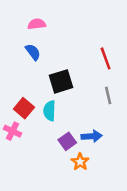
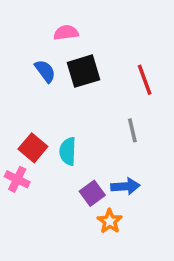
pink semicircle: (37, 24) -> (66, 33), moved
black square: (61, 81) -> (84, 71), moved
gray line: (108, 95) -> (132, 130), moved

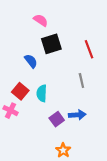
pink semicircle: (66, 33) -> (41, 20), turned 40
blue semicircle: (45, 71) -> (31, 61), moved
orange star: (110, 221) -> (63, 150), moved

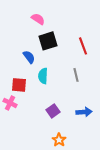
red square: (20, 91) -> (19, 85), turned -35
cyan semicircle: (42, 93) -> (43, 76), moved
blue arrow: (77, 115) -> (84, 112), moved

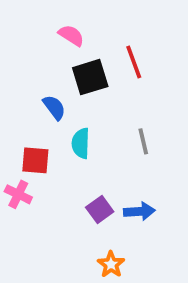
red line: (83, 46) -> (134, 62), moved
blue arrow: (84, 112) -> (139, 211), moved

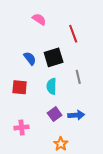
black square: (90, 77) -> (54, 57), moved
cyan semicircle: (81, 143) -> (52, 86), moved
pink cross: (18, 194) -> (22, 127), moved, turned -32

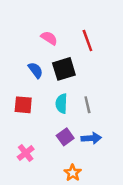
pink semicircle: (39, 19) -> (49, 38), moved
gray line: (78, 77) -> (87, 105), moved
pink cross: (22, 127) -> (26, 153), turned -32

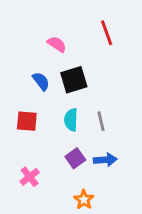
red line: (87, 41) -> (107, 33), moved

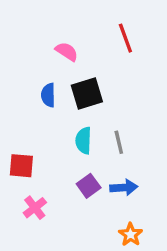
blue semicircle: (41, 81) -> (48, 95), turned -144
red square: (27, 121) -> (21, 166), moved
orange star: (84, 200) -> (131, 235), moved

